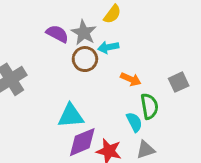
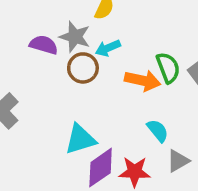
orange arrow: (131, 79) -> (143, 80), size x1.4
green semicircle: (149, 106) -> (168, 68), moved

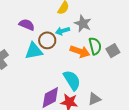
gray star: (75, 37) -> (83, 24), moved
cyan semicircle: (158, 131) -> (72, 80), moved, size x1.5
cyan triangle: (80, 139) -> (34, 51), moved

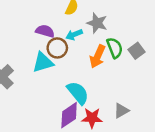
purple semicircle: (27, 25) -> (45, 31), moved
orange arrow: (80, 51) -> (97, 56), turned 102
cyan semicircle: (72, 80) -> (78, 93), moved

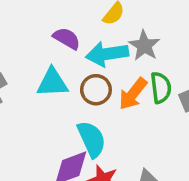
cyan arrow: (74, 35) -> (107, 54), size x1.6
brown circle: (57, 48) -> (96, 90), moved

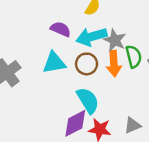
gray star: (144, 46) -> (115, 40), moved
orange arrow: (133, 94) -> (114, 64), turned -35

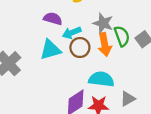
cyan arrow: (91, 37) -> (72, 33), moved, size x0.7
cyan semicircle: (88, 100) -> (101, 79), moved, turned -45

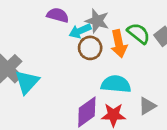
gray star: (103, 23) -> (97, 21), moved
green semicircle: (122, 36) -> (139, 33), turned -30
cyan triangle: (50, 50) -> (27, 82), moved, turned -30

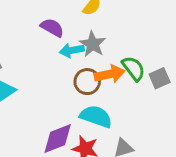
orange arrow: (119, 44) -> (110, 74), turned -104
brown circle: (90, 48) -> (87, 82), moved

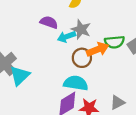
green semicircle: (133, 68) -> (114, 42), turned 132
cyan semicircle: (96, 116) -> (76, 83), moved

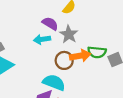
purple semicircle: (49, 22) -> (50, 24), moved
cyan arrow: (66, 37) -> (42, 39), moved

